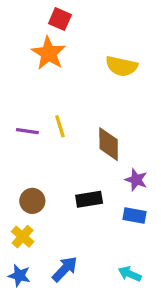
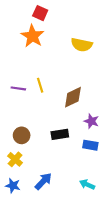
brown diamond: (109, 144) -> (73, 97), turned 65

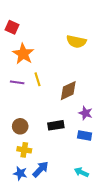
red square: (40, 13) -> (12, 27), moved
orange star: (32, 36) -> (23, 54), moved
yellow cross: (15, 159) -> (24, 150), moved, turned -32
blue star: (13, 186) -> (20, 173), moved

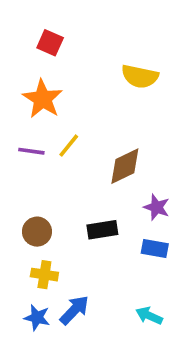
red square: (12, 27) -> (50, 43), moved
yellow line: (38, 79) -> (69, 146), turned 56

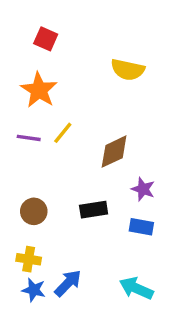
yellow cross: (44, 275) -> (29, 259), moved
cyan arrow: (149, 316) -> (136, 288), size x1.4

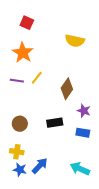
brown diamond: (114, 152) -> (67, 89), turned -30

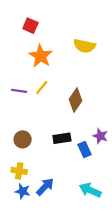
orange star: (23, 53) -> (41, 56), moved
purple star: (84, 111) -> (100, 136), moved
blue rectangle: (83, 133) -> (85, 150), moved, turned 56

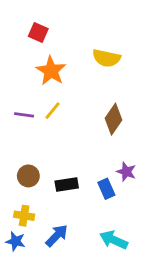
brown diamond: (75, 100) -> (114, 119), moved
black rectangle: (62, 138) -> (67, 184), moved
blue star: (23, 191) -> (16, 241), moved

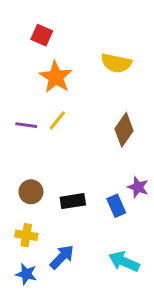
blue star: (16, 241) -> (26, 274), moved

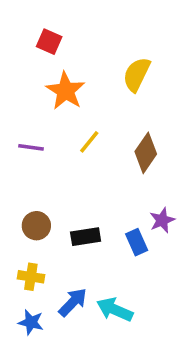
yellow semicircle: (116, 63) -> (137, 74), turned 104
yellow line: (57, 120) -> (89, 142), moved
purple star: (138, 187) -> (162, 220), turned 30
cyan arrow: (124, 262) -> (115, 310), moved

